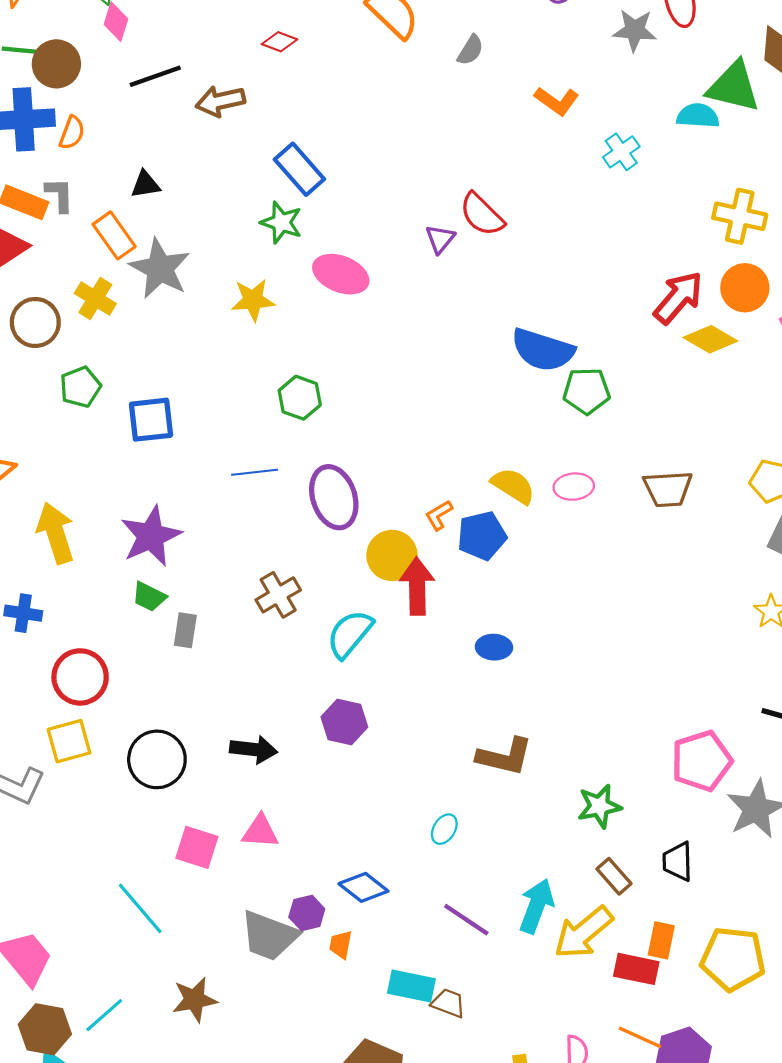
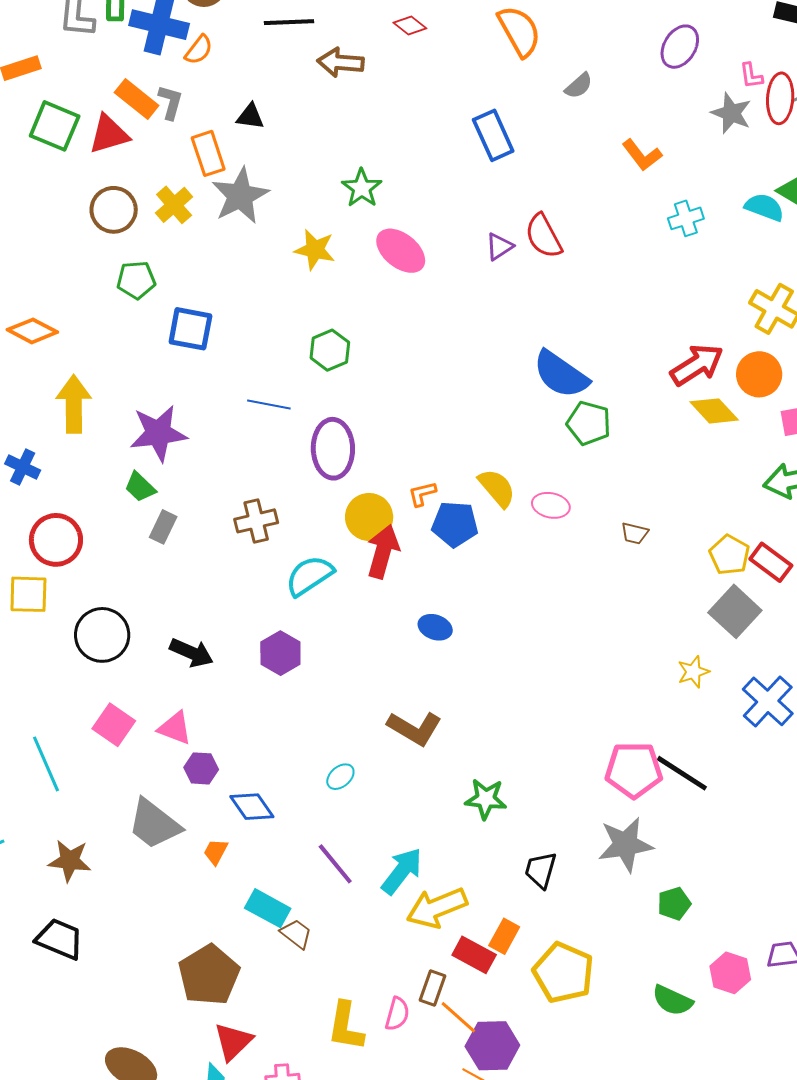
blue rectangle: (299, 169) -> (493, 135), moved
brown trapezoid: (668, 489) -> (635, 533), size x0.6
pink pentagon: (702, 761) -> (634, 770), moved
brown rectangle: (614, 876) -> (433, 988), moved, turned 44
purple hexagon: (307, 913) -> (201, 768), moved

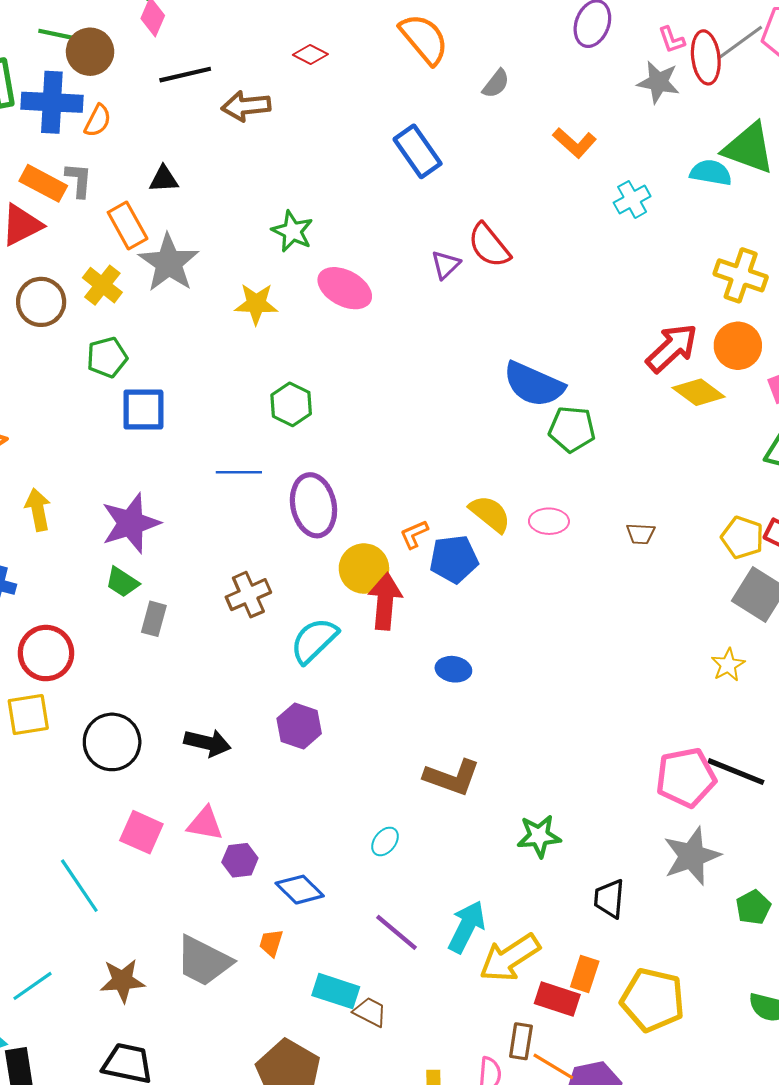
green pentagon: (136, 280) -> (107, 357), moved
yellow arrow: (74, 404) -> (38, 510), size x0.7
gray trapezoid: (154, 824) -> (204, 961), moved

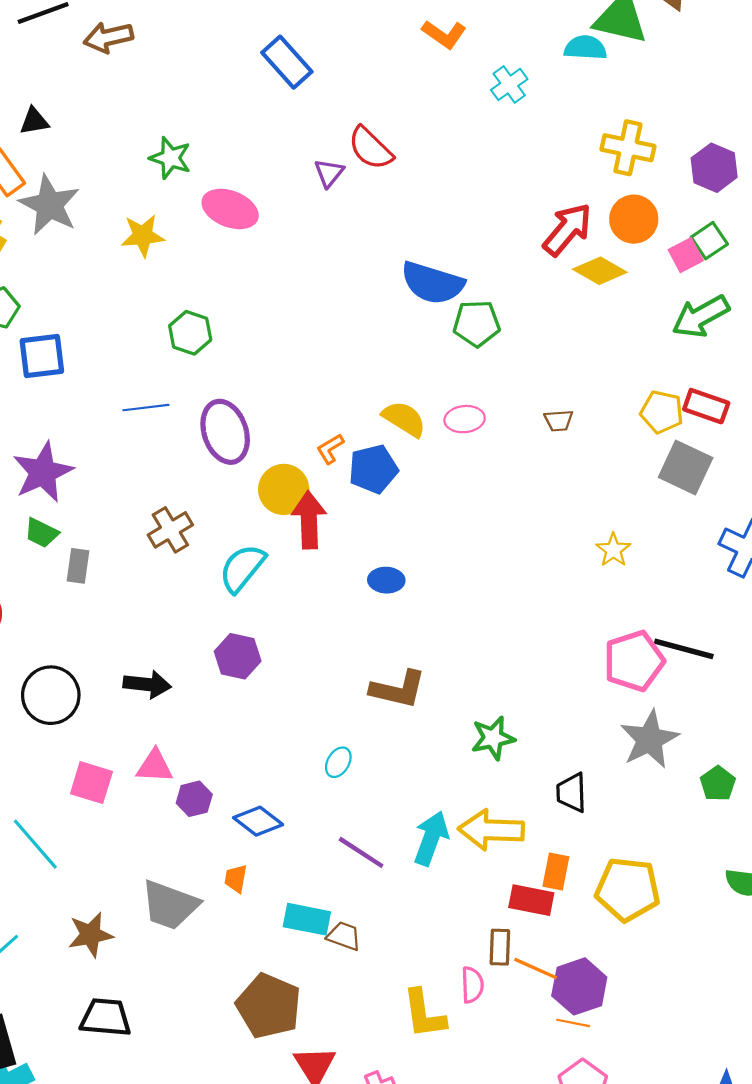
yellow star: (728, 665) -> (613, 550), moved
yellow arrow: (510, 958) -> (491, 830), moved, turned 42

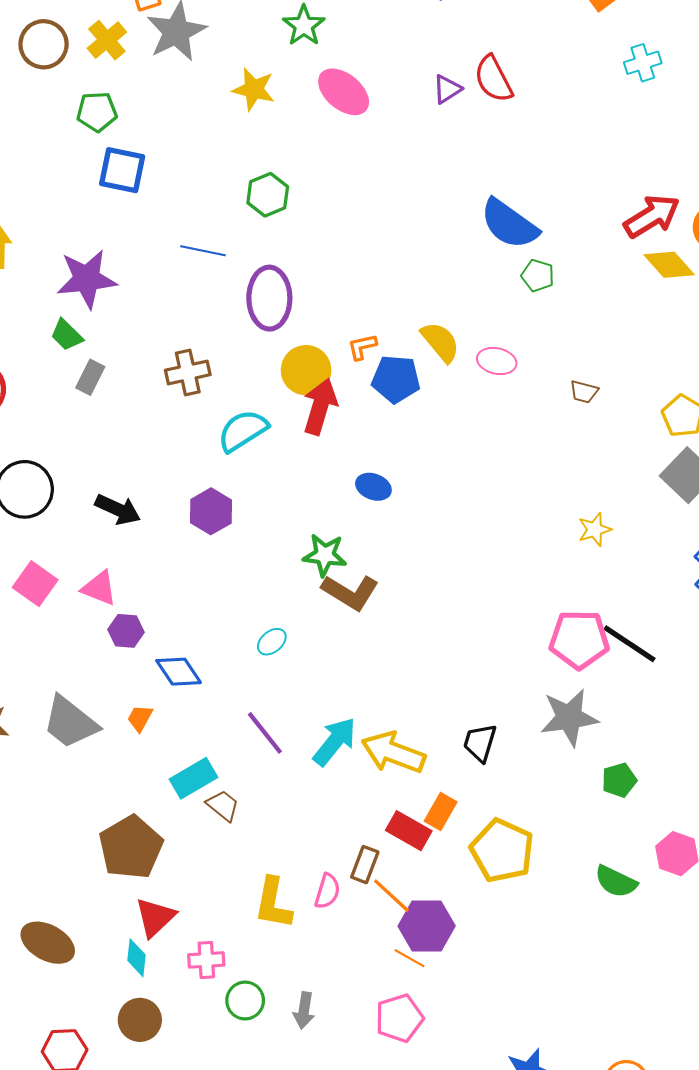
green pentagon: (477, 323) -> (538, 276), size x0.7
green star: (493, 738) -> (325, 555), moved
cyan rectangle: (307, 919) -> (193, 778), turned -60

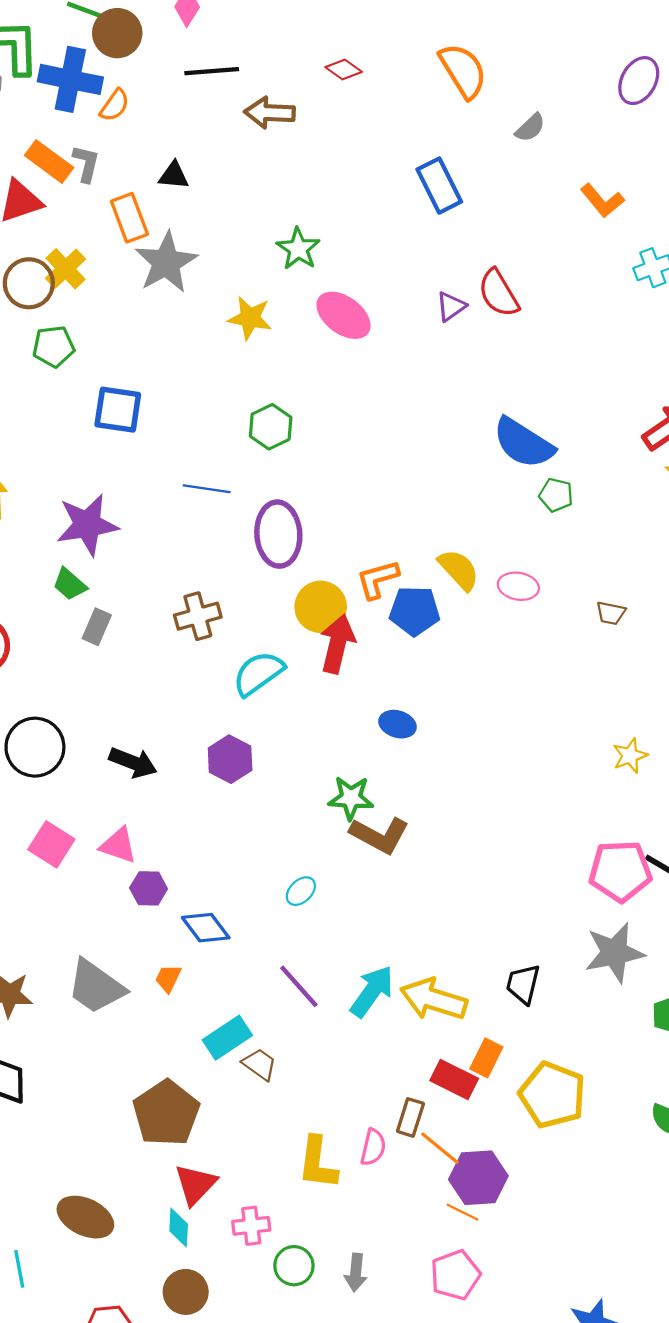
yellow cross: (107, 40) -> (66, 269), moved
green pentagon: (97, 112) -> (54, 346), moved
orange L-shape: (362, 347) -> (378, 579), size x1.4

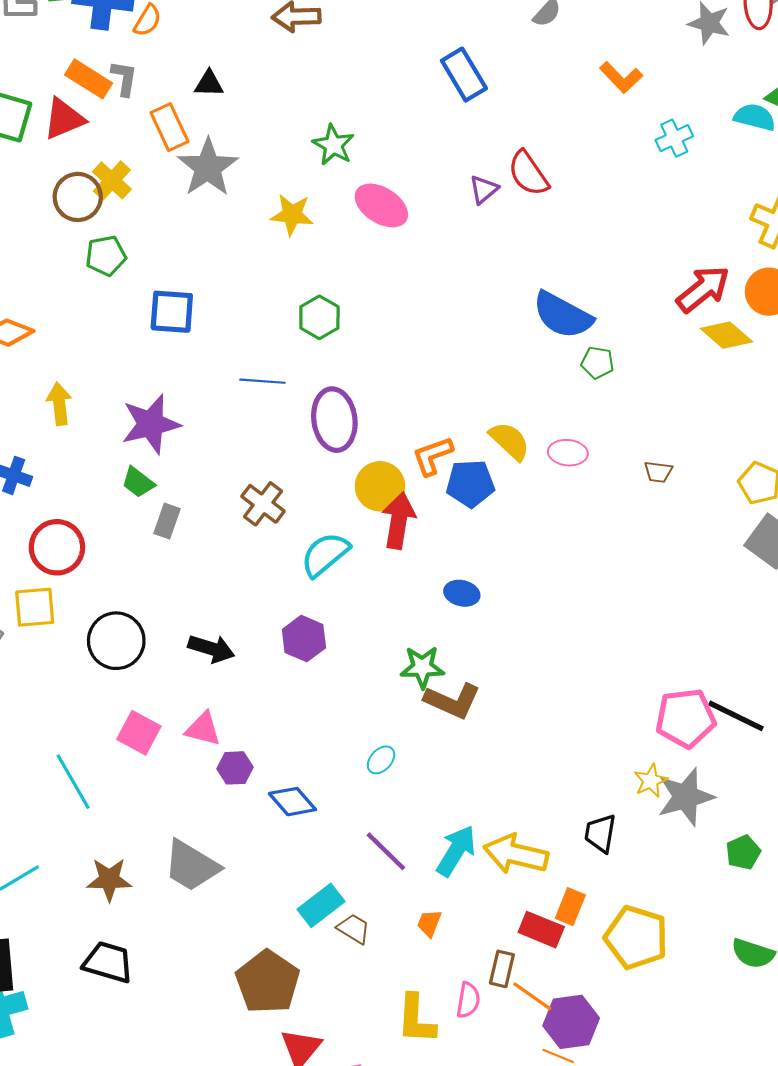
brown cross: (198, 616) -> (263, 504), turned -33
yellow star: (630, 756) -> (651, 781), moved
orange trapezoid: (168, 978) -> (429, 923), moved

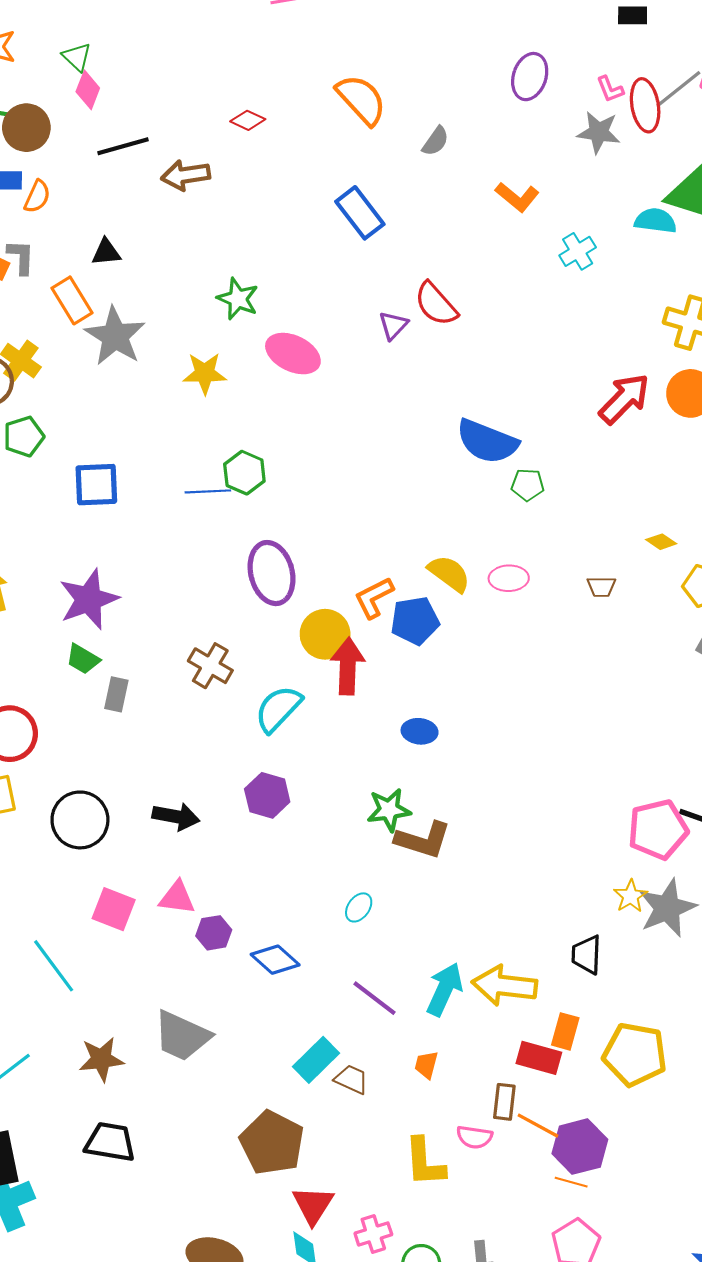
yellow diamond: (726, 335) -> (661, 542), moved, size x0.6
blue line: (262, 381) -> (208, 491), moved
pink semicircle: (468, 1000) -> (474, 1137), turned 96

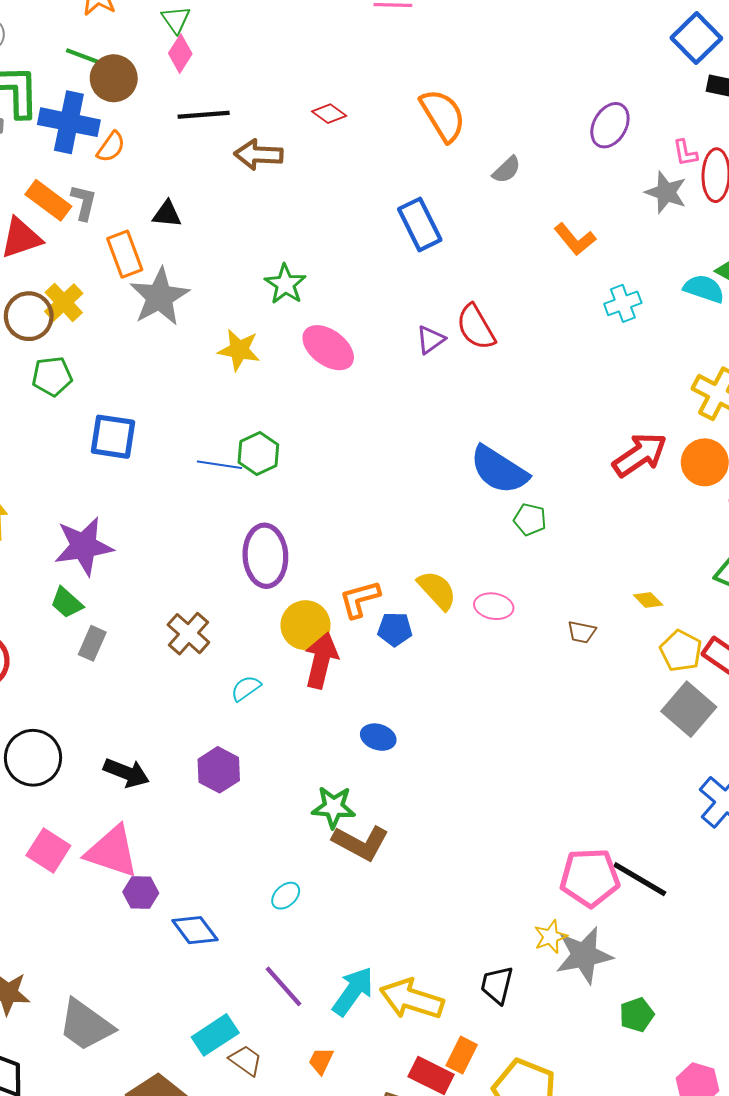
blue pentagon: (415, 621) -> (395, 629), size x0.7
cyan semicircle: (278, 709) -> (246, 688), size x0.6
pink triangle: (177, 898) -> (112, 852), size x1.5
gray trapezoid: (182, 1036) -> (86, 1025), moved

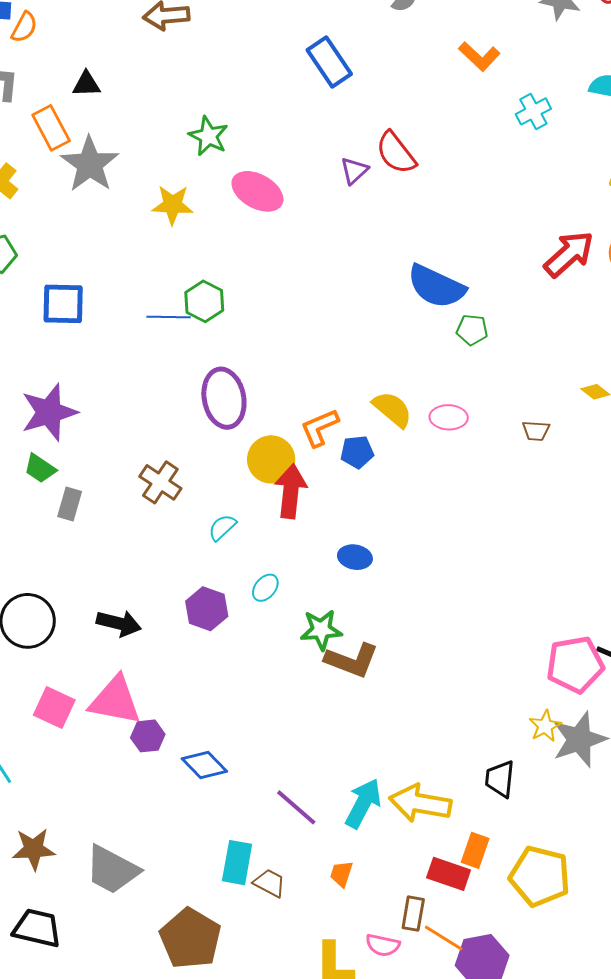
cyan ellipse: (286, 896) -> (265, 588), moved
cyan rectangle: (215, 1035) -> (237, 863), turned -39

